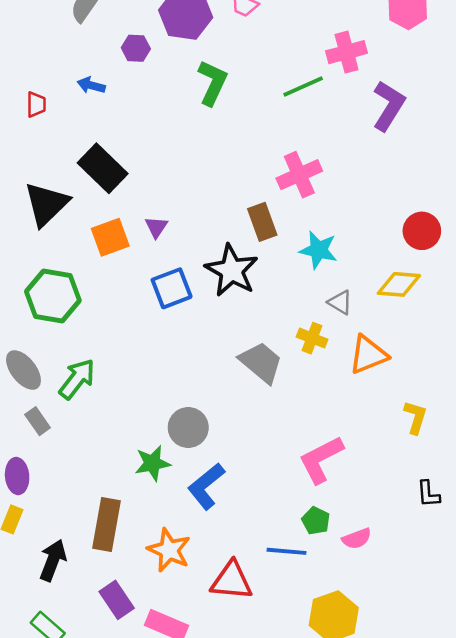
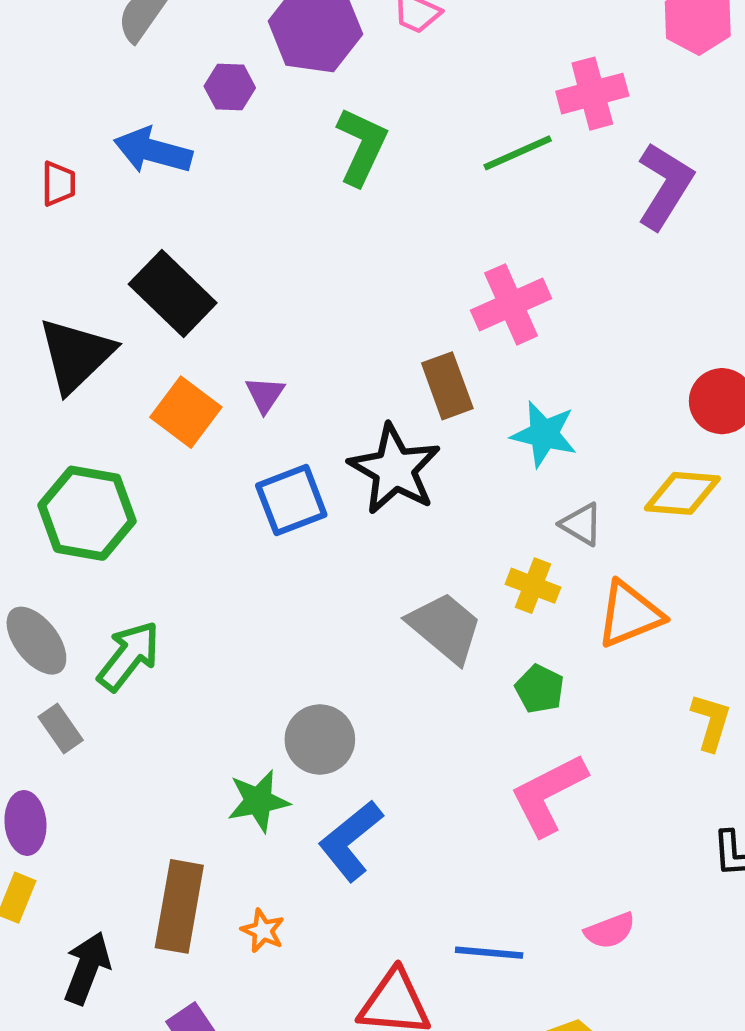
blue arrow: (91, 85) -> (153, 151), size x1.6
orange square: (110, 237) -> (186, 412), turned -33
green pentagon: (316, 521) -> (540, 689), moved
orange star: (169, 550) -> (263, 931), moved, size x0.6

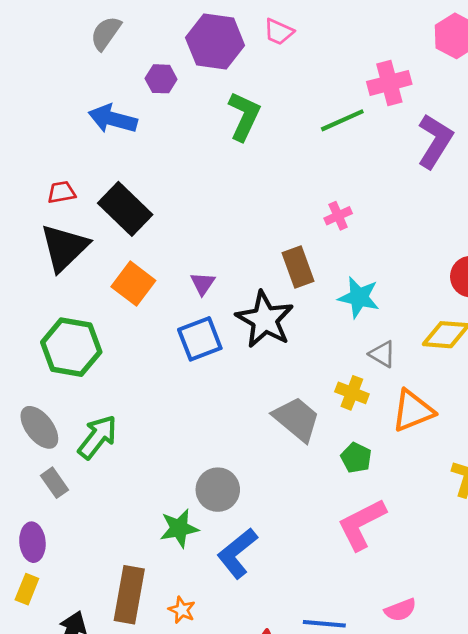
red trapezoid: (58, 184) -> (61, 192), moved, turned -100
pink cross: (511, 304) -> (338, 216), size x0.6
purple triangle: (265, 395) -> (203, 284), moved

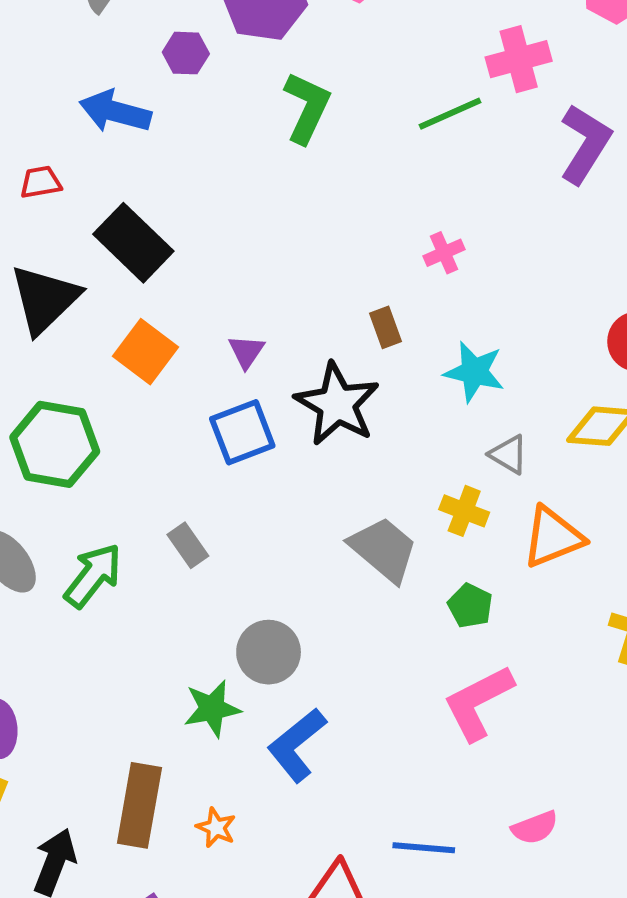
red trapezoid: (61, 192) -> (41, 182), moved
brown rectangle: (298, 267) -> (386, 327), size x0.7
gray rectangle: (55, 483) -> (188, 545), moved

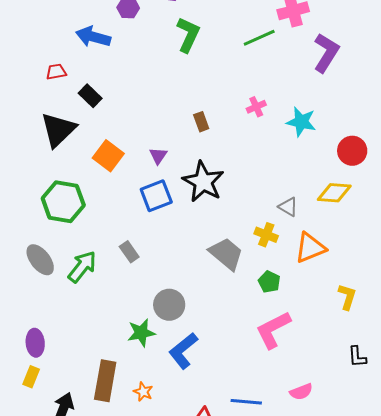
black rectangle: (133, 243) -> (90, 96), moved, size x0.6
brown rectangle: (386, 327) -> (201, 122), moved
cyan star: (474, 372) -> (301, 122), moved

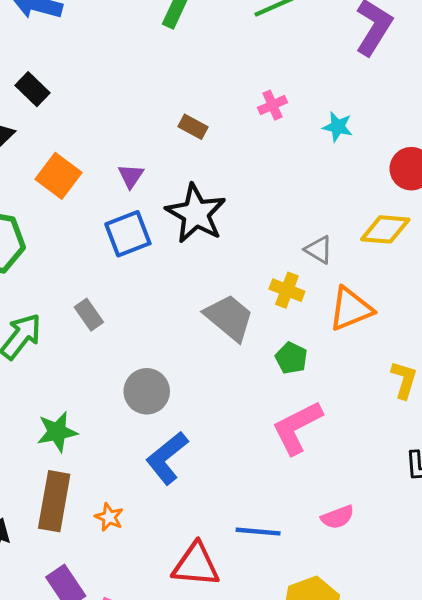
brown rectangle: (201, 122) -> (193, 127), turned -42
cyan star: (301, 122) -> (338, 127), size x0.7
green star: (141, 333) -> (57, 432), moved

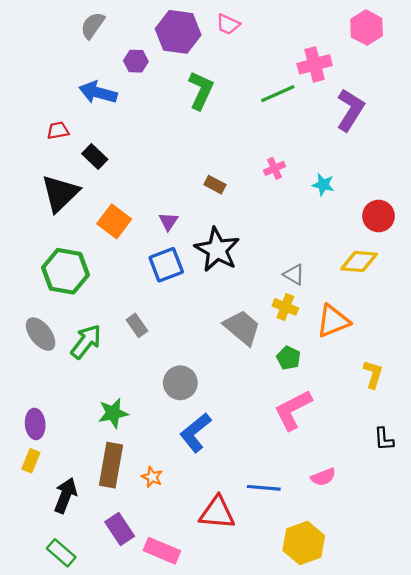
gray triangle: (319, 250) -> (294, 274), moved

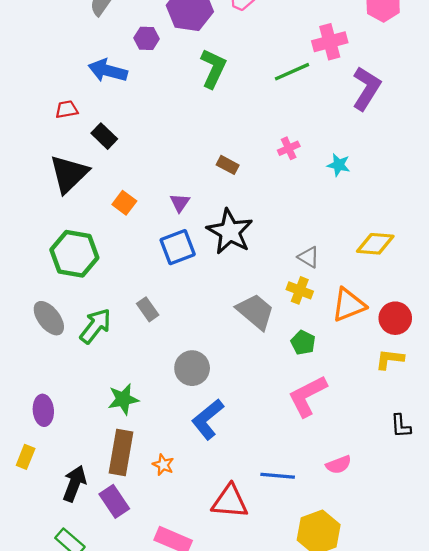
red circle: (378, 216) -> (395, 318), moved
orange square: (114, 221) -> (124, 203), size x0.7
yellow L-shape: (373, 374) -> (390, 359), turned -100
yellow rectangle: (31, 461) -> (26, 457), moved
purple rectangle: (120, 529) -> (114, 501), moved

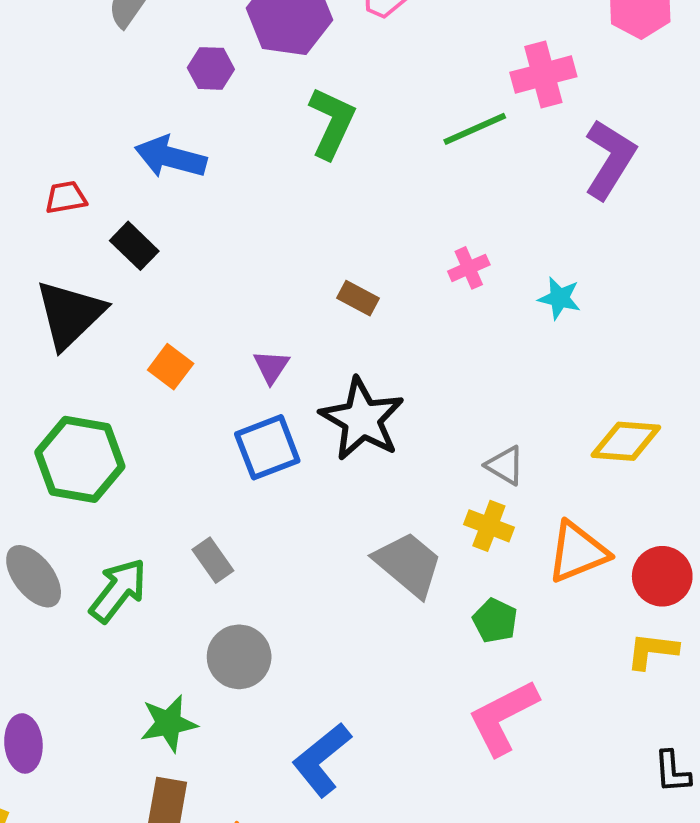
blue arrow: (108, 71) -> (171, 157), moved
gray circle: (192, 368) -> (239, 657), moved

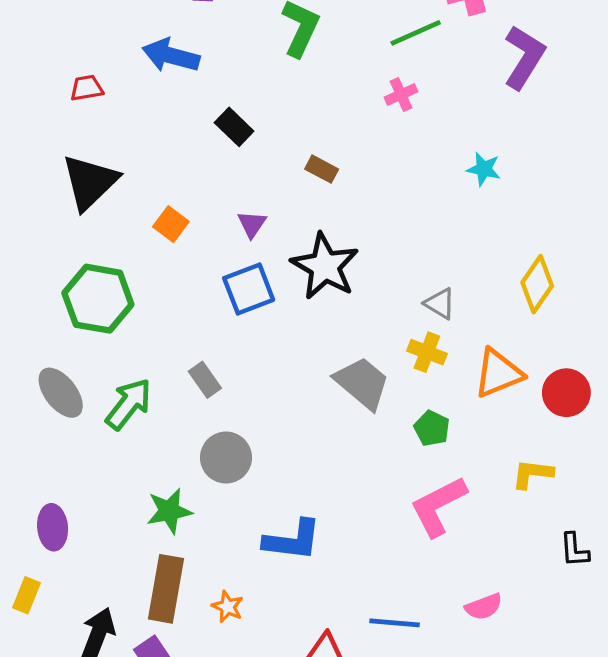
black rectangle: (134, 246) -> (234, 127), moved
pink cross: (469, 268) -> (401, 94), moved
yellow diamond: (626, 441) -> (537, 284), turned -60
yellow L-shape: (652, 651) -> (532, 474), moved
blue L-shape: (322, 760) -> (292, 540), turned -134

